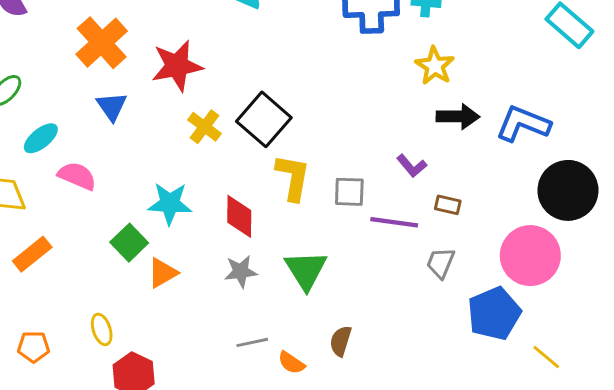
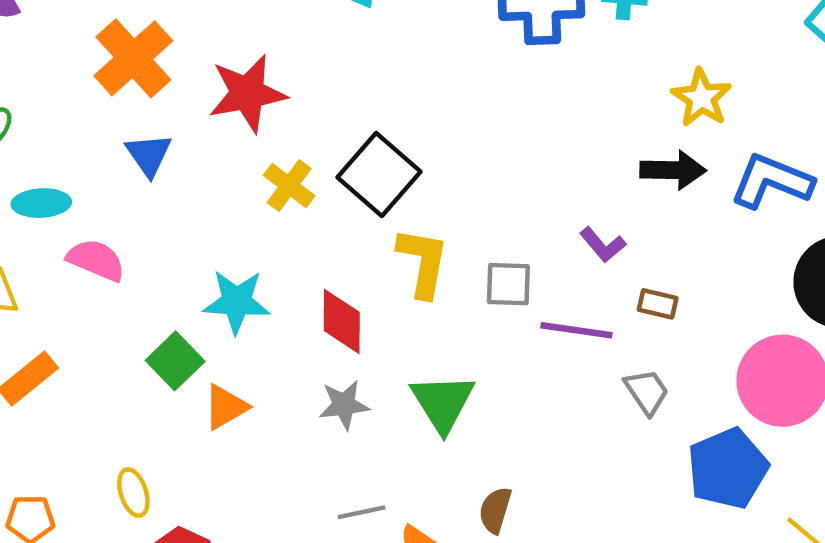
yellow star: (435, 66) -> (701, 98), moved
cyan ellipse: (41, 138) -> (41, 203), turned 36
gray trapezoid: (441, 263) -> (647, 392), turned 124

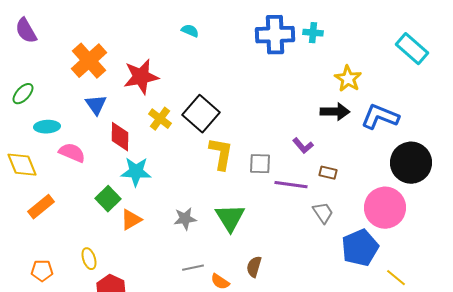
red diamond: (342, 321) -> (120, 137), moved

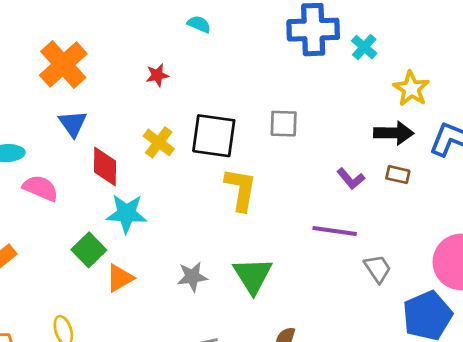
cyan cross: (313, 33) -> (364, 47), moved, turned 36
red star: (141, 77) -> (157, 75), moved, size x0.5
black square: (201, 114) -> (214, 136), turned -33
gray square: (260, 164) -> (284, 124), moved
brown rectangle: (328, 173) -> (398, 175), moved

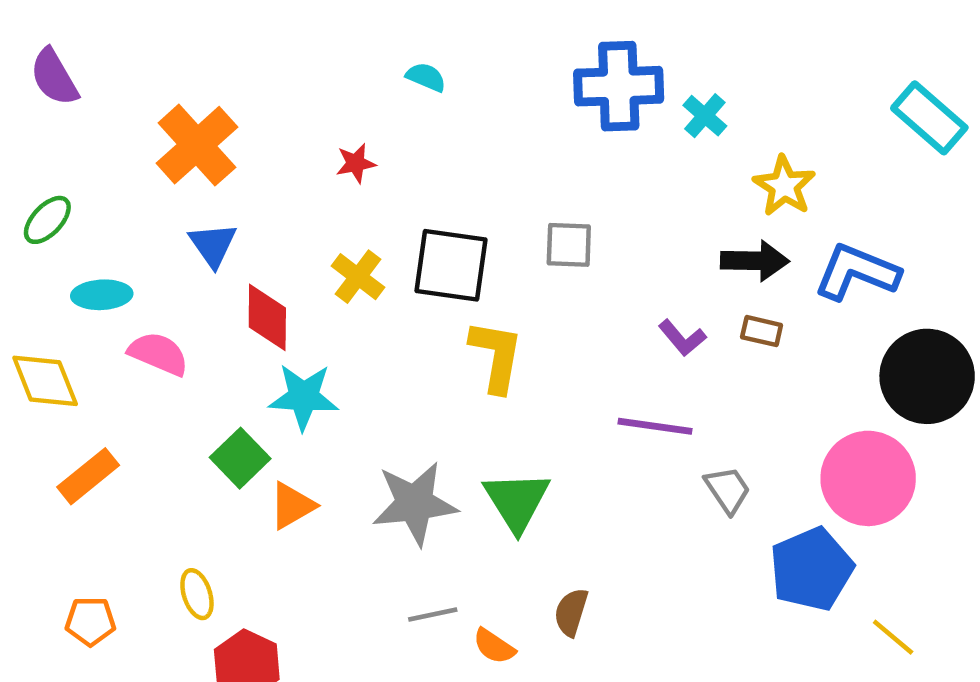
gray star: (192, 277) -> (415, 503), size x1.6

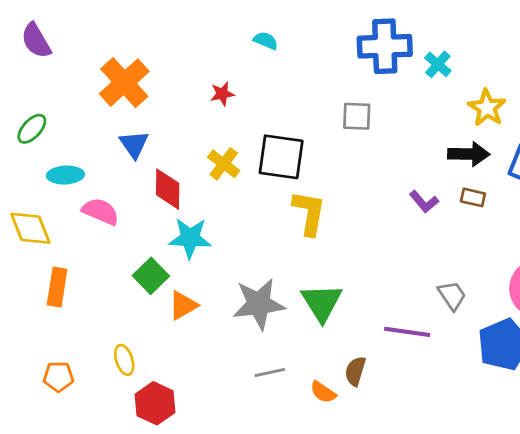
gray square: (569, 245) -> (357, 116), moved
purple line: (655, 426) -> (407, 332), moved
orange rectangle: (88, 476) -> (57, 287), turned -42
orange semicircle: (494, 646) -> (323, 392), moved

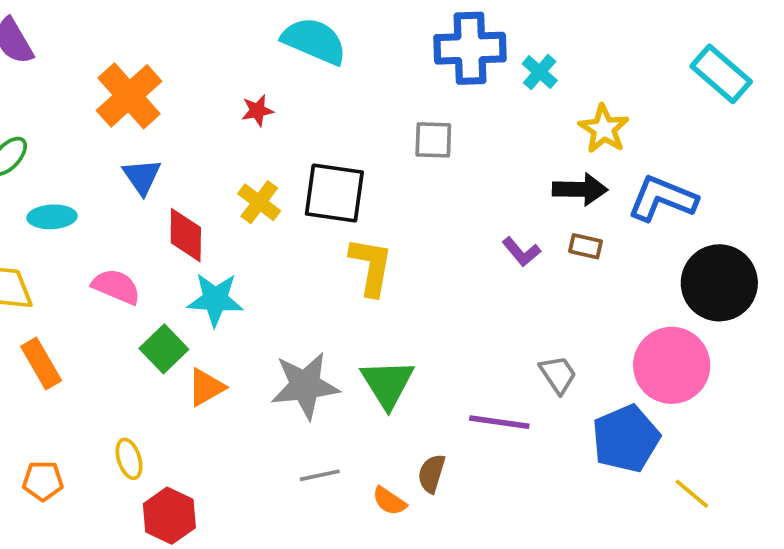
cyan semicircle: (266, 41) -> (314, 41), size x2.0
pink semicircle: (100, 211) -> (116, 287), moved
orange rectangle: (57, 287) -> (41, 364), turned -39

